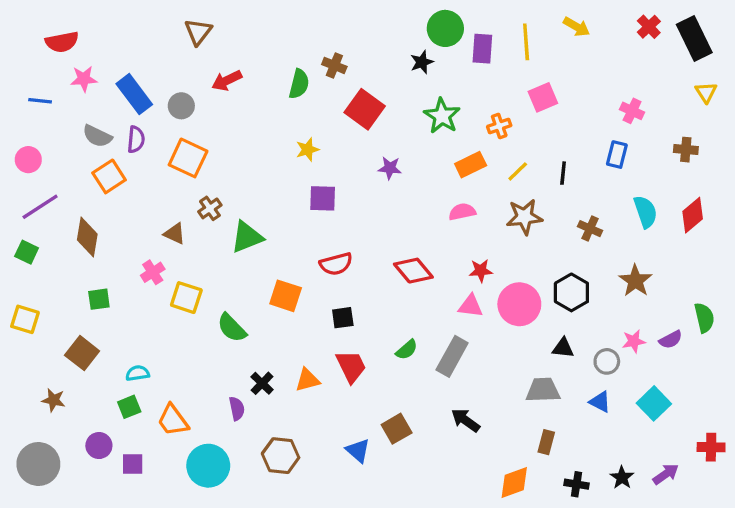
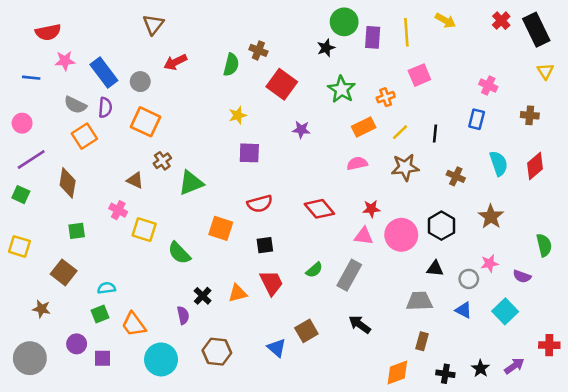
pink cross: (153, 272) -> (118, 210), turned -30
purple semicircle: (671, 340) -> (522, 276), moved, turned 48

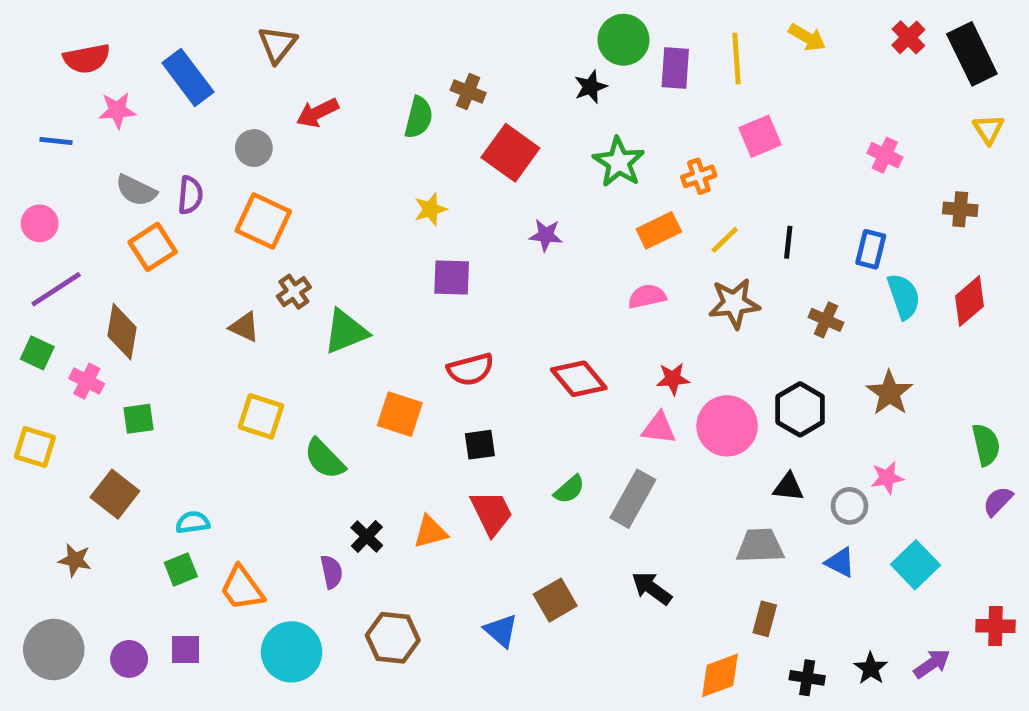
blue rectangle: (104, 72) -> (188, 77), moved
blue rectangle: (477, 119) -> (871, 249), moved
pink cross: (118, 210) -> (87, 381), moved
purple semicircle: (522, 276) -> (998, 501), moved, turned 114
purple circle: (77, 344) -> (129, 659), moved

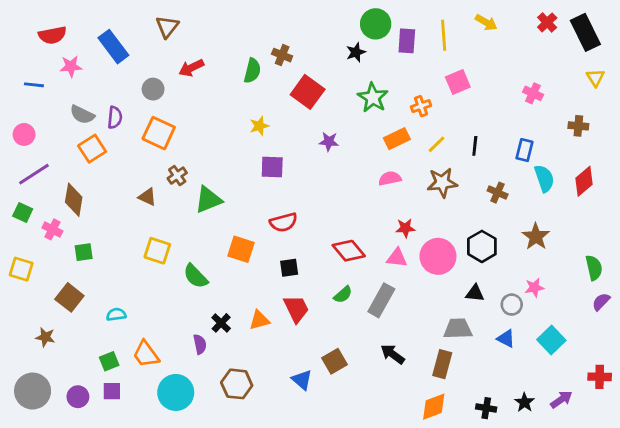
red diamond: (579, 379) -> (349, 251), moved
green square: (181, 569) -> (109, 361), moved
brown rectangle: (765, 619) -> (442, 364), moved, size x1.4

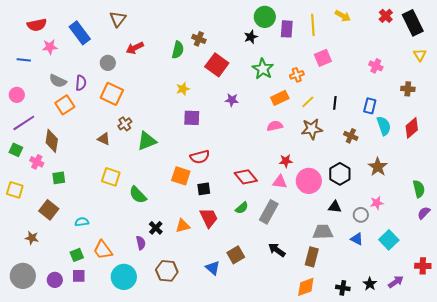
orange square: (241, 249) -> (181, 176), moved

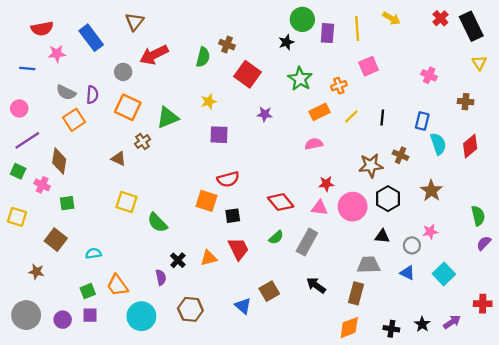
red arrow: (135, 48) -> (154, 55), size x1.4
brown star: (312, 129) -> (371, 166), moved
green triangle: (147, 141) -> (168, 118), moved

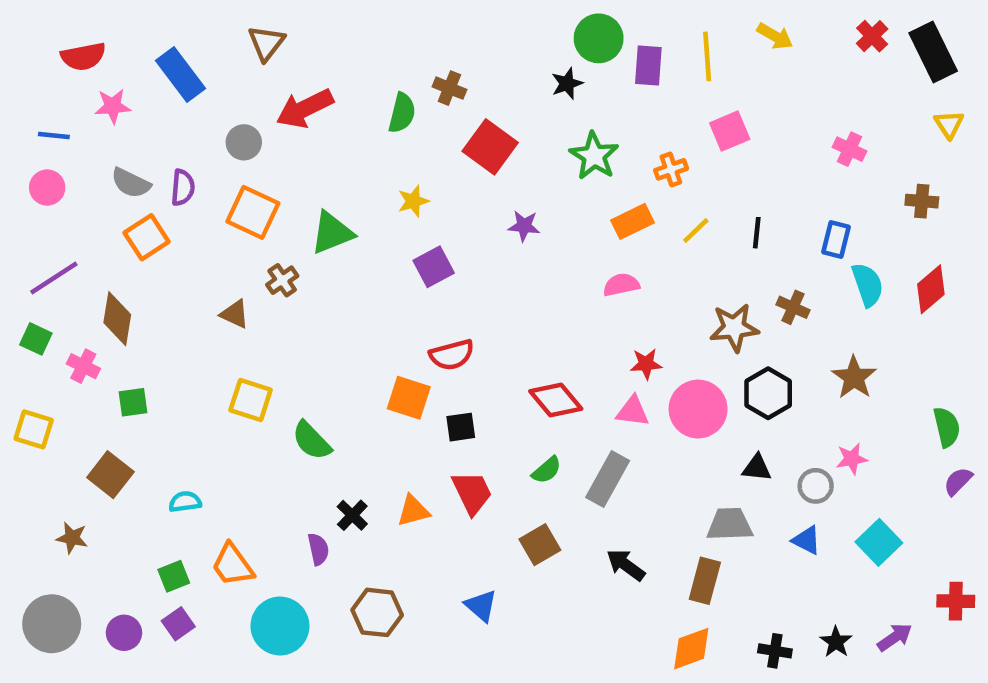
pink circle: (19, 108) -> (47, 188), moved
purple square: (219, 135) -> (434, 267), turned -30
brown square: (269, 291) -> (540, 545), moved
purple square: (90, 315) -> (178, 624), turned -35

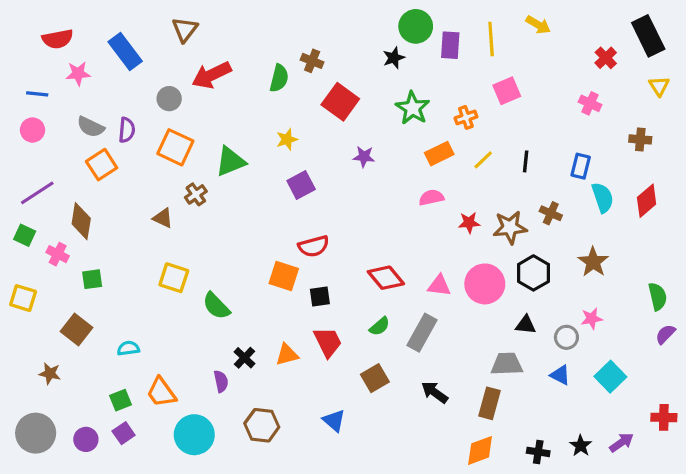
red cross: (872, 36) -> (606, 58), moved
red star: (646, 364) -> (469, 223), moved

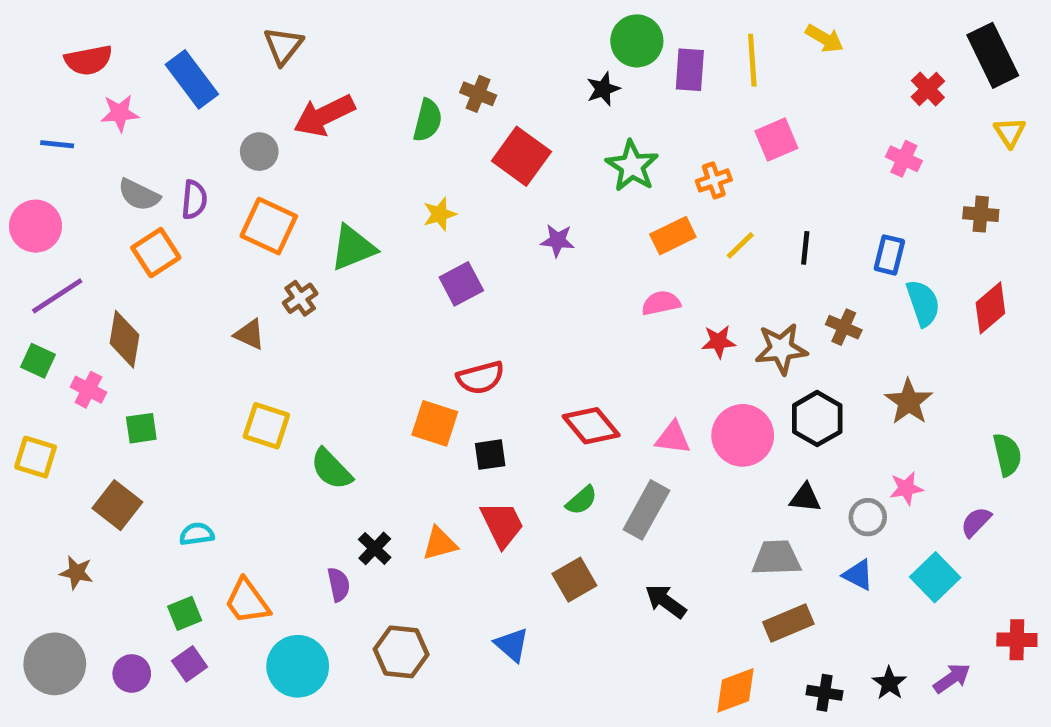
pink circle: (32, 130) -> (36, 226), moved, size x1.4
purple semicircle: (665, 334) -> (976, 522), moved
brown rectangle: (490, 403) -> (788, 623), moved, turned 52

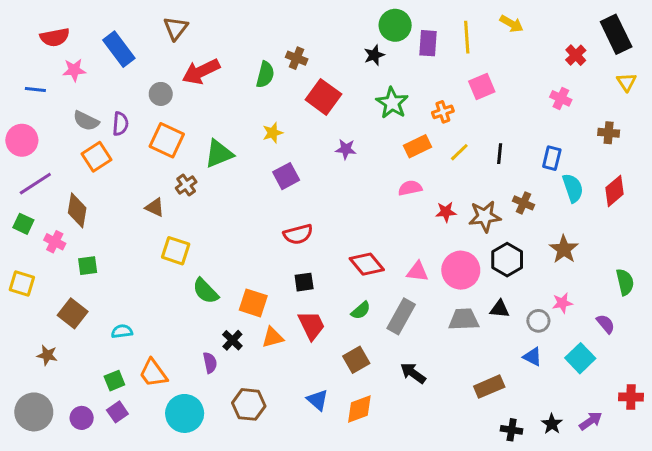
orange square: (435, 423) -> (253, 303), moved
yellow square: (266, 426) -> (176, 251), moved
purple semicircle: (976, 522) -> (606, 324), turned 96
gray trapezoid: (776, 558) -> (464, 319), moved
orange diamond: (735, 690) -> (359, 409), moved

